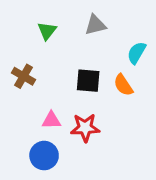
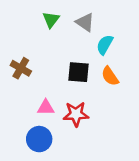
gray triangle: (95, 25) -> (85, 22), turned 48
green triangle: (47, 31) -> (51, 20), moved
cyan semicircle: (137, 53) -> (105, 45), moved

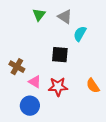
brown cross: (21, 68) -> (17, 67), moved
orange semicircle: (110, 76) -> (93, 86), moved
pink triangle: (46, 108) -> (35, 82), turned 32

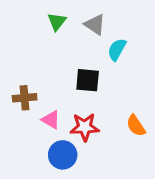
brown cross: (17, 67) -> (25, 98), turned -35
blue circle: (30, 106) -> (63, 155), moved

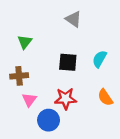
green triangle: (57, 22) -> (25, 42), moved
cyan semicircle: (117, 49) -> (100, 59), moved
pink triangle: (51, 120) -> (29, 100), moved, turned 35

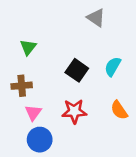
gray triangle: (73, 19) -> (96, 18), moved
black square: (68, 62) -> (77, 70), turned 30
blue circle: (49, 120) -> (40, 140), moved

